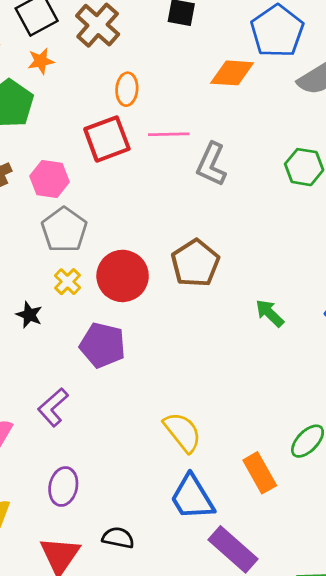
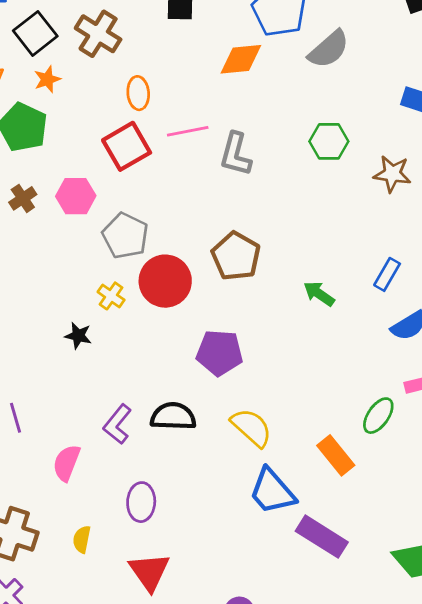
gray pentagon: (64, 230) -> (125, 236), moved
purple pentagon: (102, 345) -> (219, 353), moved
black semicircle: (118, 538) -> (173, 416), moved, size x1.4

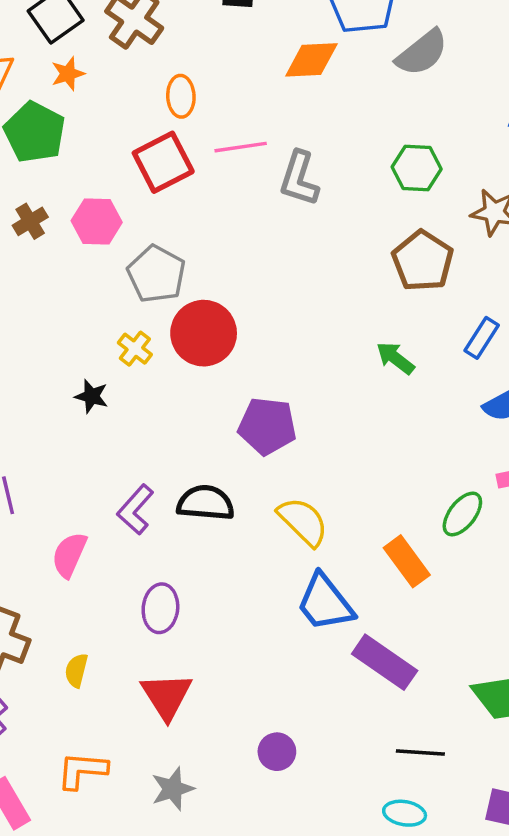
brown pentagon: (236, 256) -> (423, 261), moved
yellow semicircle: (82, 539) -> (76, 670), moved

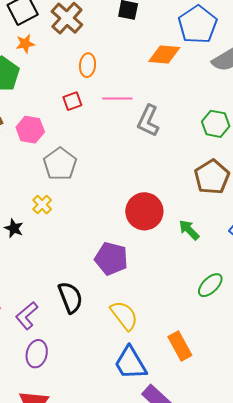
red square: (163, 162) -> (72, 101), size x0.6
red circle: (204, 333) -> (144, 211), moved
black semicircle: (206, 503) -> (70, 297), turned 56
purple L-shape: (135, 510) -> (27, 316), moved
green ellipse: (462, 514) -> (210, 285), moved

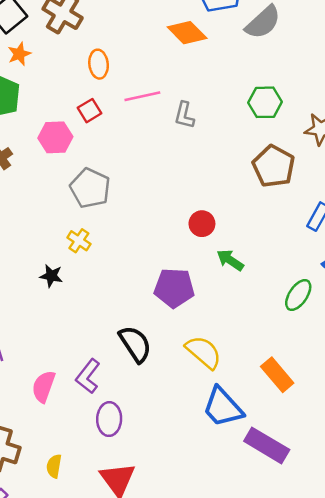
orange diamond: (164, 54) -> (187, 33), turned 52
gray L-shape: (148, 121) -> (184, 115), size x0.7
pink hexagon: (30, 130) -> (55, 137), moved
red circle: (144, 211) -> (202, 224), size x0.6
green arrow: (189, 230) -> (230, 260), moved

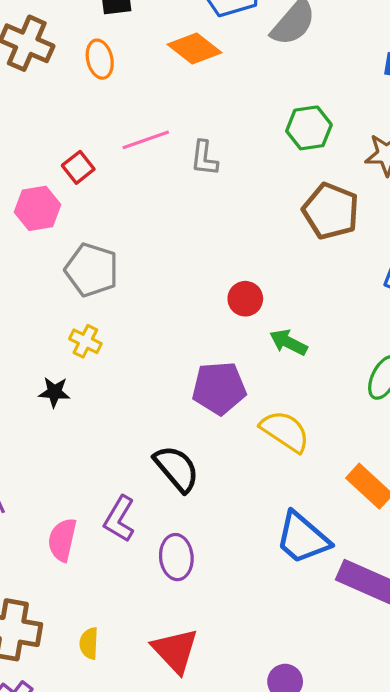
orange ellipse: (99, 64) -> (100, 59), moved
yellow semicircle: (203, 352) -> (285, 431), moved
purple ellipse: (109, 419) -> (176, 557), moved

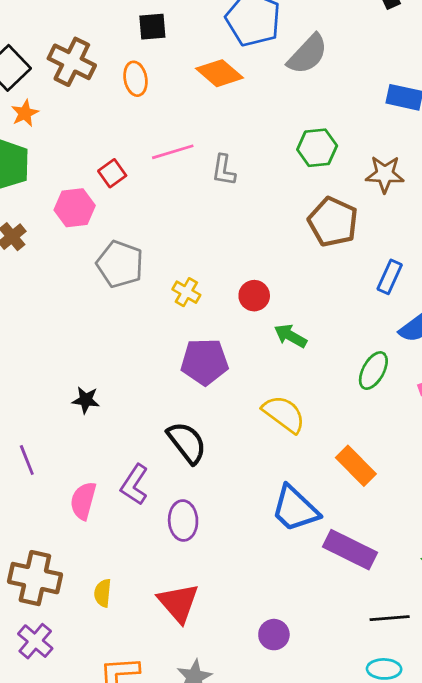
yellow cross: (85, 341) -> (186, 292), moved
purple pentagon: (219, 388) -> (205, 362), moved
black star: (54, 392) -> (86, 400), moved

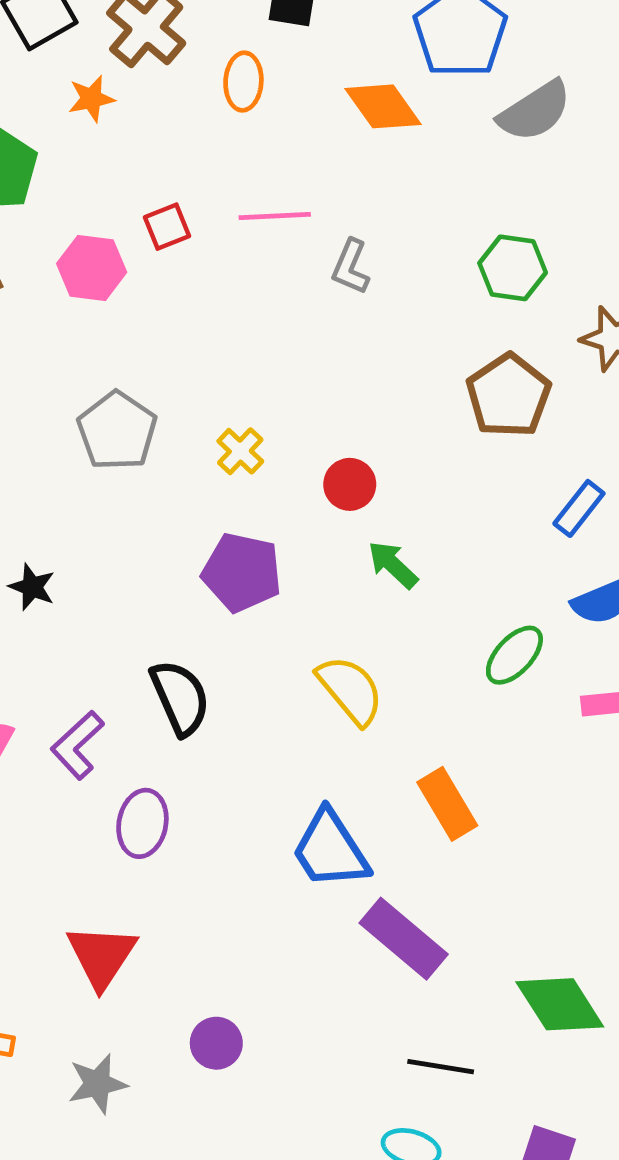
orange star: (25, 113) -> (91, 99), moved
gray pentagon: (120, 264) -> (117, 431), moved
purple circle: (274, 635) -> (216, 1043), moved

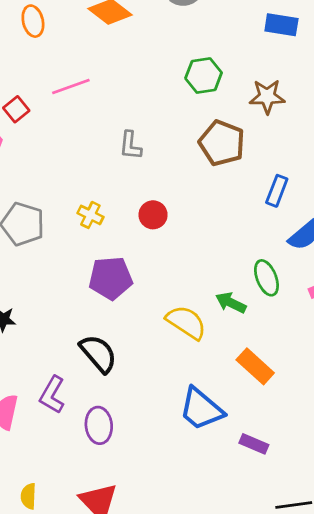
gray L-shape: (351, 267) -> (130, 145), moved
green arrow: (393, 565) -> (231, 303), moved
green ellipse: (514, 655) -> (266, 278), turned -48
purple rectangle: (404, 939) -> (254, 444), size x0.6

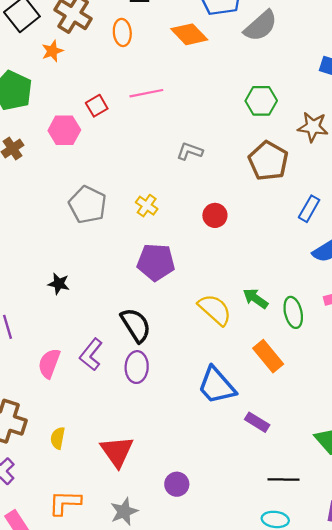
gray L-shape: (130, 145) -> (190, 151), turned 95
red circle: (153, 215) -> (215, 215), moved
green ellipse: (266, 278) -> (293, 312), moved
purple ellipse: (99, 425) -> (137, 367), moved

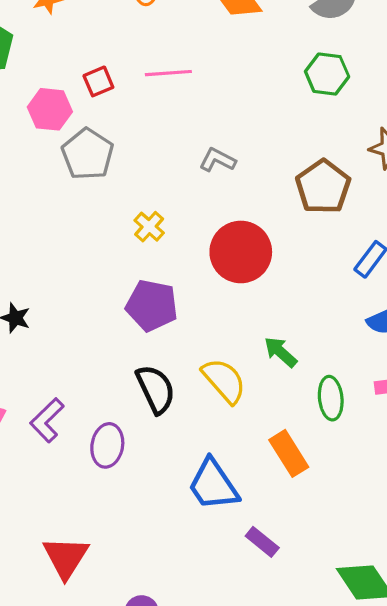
green hexagon: (261, 101) -> (327, 74), moved
gray pentagon: (88, 205) -> (88, 154), moved
red circle: (215, 215) -> (241, 252), size x1.8
green arrow: (255, 298) -> (281, 352), moved
black semicircle: (136, 325) -> (156, 389), moved

